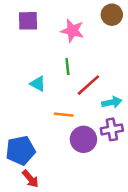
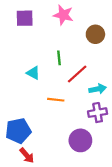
brown circle: (112, 15) -> (95, 34), moved
pink star: (72, 31) -> (63, 15), moved
purple circle: (83, 139) -> (80, 140), moved

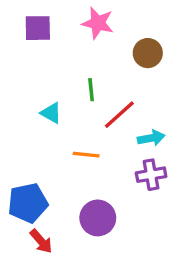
purple circle: (80, 140) -> (98, 218), moved

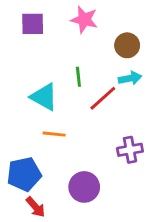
cyan triangle: (51, 113) -> (44, 97), size x1.5
cyan arrow: (151, 138) -> (130, 78), moved
orange line: (86, 155) -> (54, 134), moved

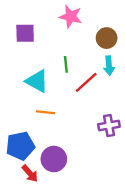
purple square: (33, 24) -> (25, 33), moved
cyan arrow: (130, 78) -> (109, 66), turned 96
purple circle: (84, 187) -> (54, 159), moved

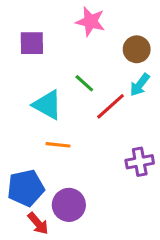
green line: (66, 64) -> (84, 83), turned -42
cyan arrow: (109, 66) -> (140, 85), turned 42

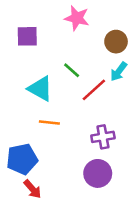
purple cross: (140, 162) -> (103, 137), moved
purple circle: (69, 205) -> (98, 173), moved

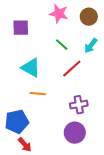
brown circle: (116, 42) -> (89, 17), moved
green line: (72, 70) -> (62, 45), moved
cyan arrow: (119, 72) -> (91, 46), moved

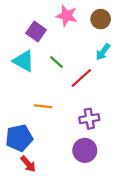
purple square: (21, 28) -> (36, 32), moved, turned 36
green line: (62, 45) -> (56, 62), moved
cyan triangle: (31, 68) -> (24, 61), moved

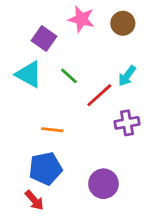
cyan arrow: (103, 52) -> (127, 76), moved
purple cross: (89, 119) -> (127, 123), moved
blue pentagon: (19, 138) -> (45, 168), moved

